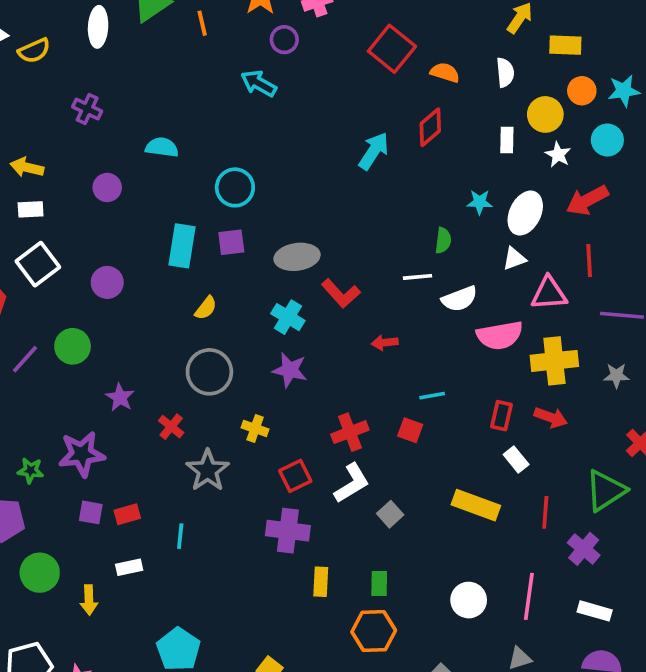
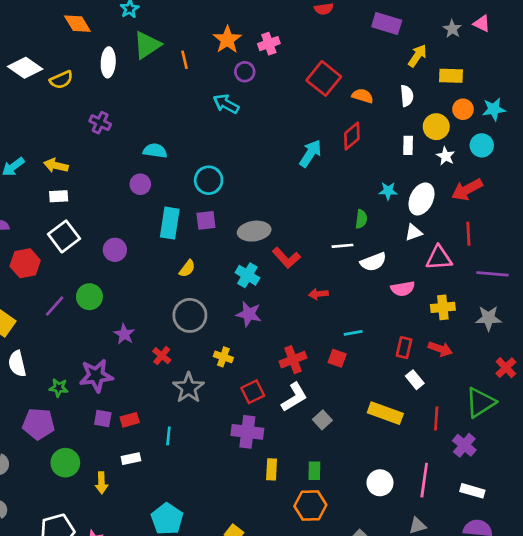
purple circle: (107, 187) -> (140, 184), moved
pink semicircle: (500, 335) -> (403, 289), size x0.7
yellow cross: (554, 361) -> (443, 307), size x0.7
gray star: (616, 376) -> (488, 318), size x1.4

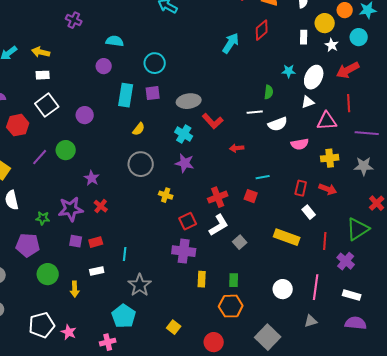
red cross: (162, 356) -> (101, 206), moved
gray star: (189, 388) -> (140, 285), moved

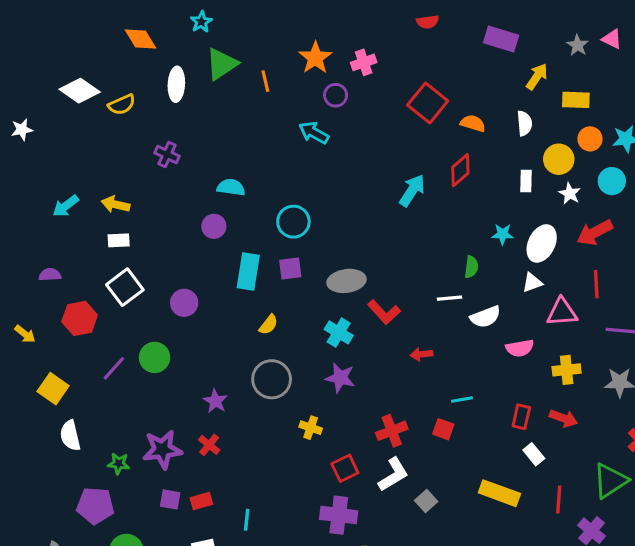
purple star: (92, 178) -> (215, 401), moved

